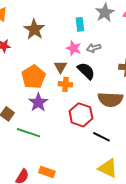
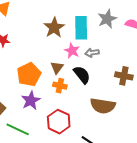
cyan rectangle: (80, 24) -> (81, 28), size x1.6
brown star: (34, 29) -> (54, 28), moved
red hexagon: (81, 115) -> (59, 122), moved

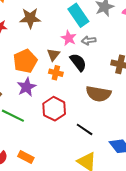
brown star: (54, 28) -> (30, 18), moved, turned 30
cyan rectangle: (81, 28) -> (78, 15), turned -35

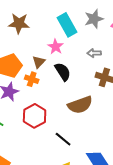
gray arrow: (89, 41) -> (94, 53), moved
orange cross: (56, 73) -> (32, 79), moved
brown semicircle: (98, 94) -> (80, 105), turned -35

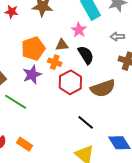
brown triangle: (39, 62) -> (62, 45), turned 40
red hexagon: (35, 116) -> (70, 82), moved

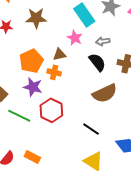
gray arrow: (117, 37) -> (103, 41), moved
black semicircle: (86, 55) -> (97, 62), moved
purple star: (32, 75) -> (33, 87), turned -30
red hexagon: (70, 82) -> (51, 110), moved

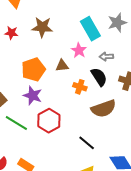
orange cross: (54, 72) -> (80, 87), moved

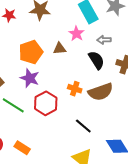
orange cross: (80, 87) -> (75, 89), moved

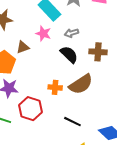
brown triangle: (60, 49) -> (23, 47), moved

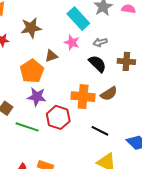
brown semicircle: (81, 84) -> (109, 94), size x0.7
orange cross: (55, 87) -> (83, 97), size x1.6

